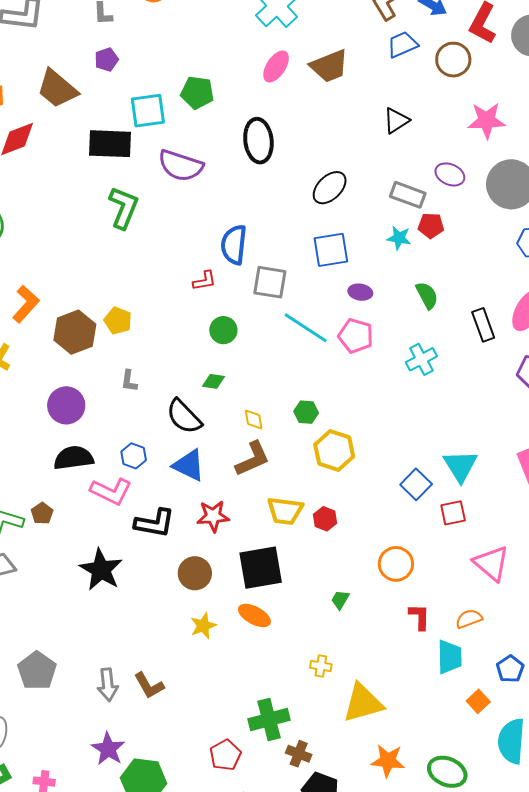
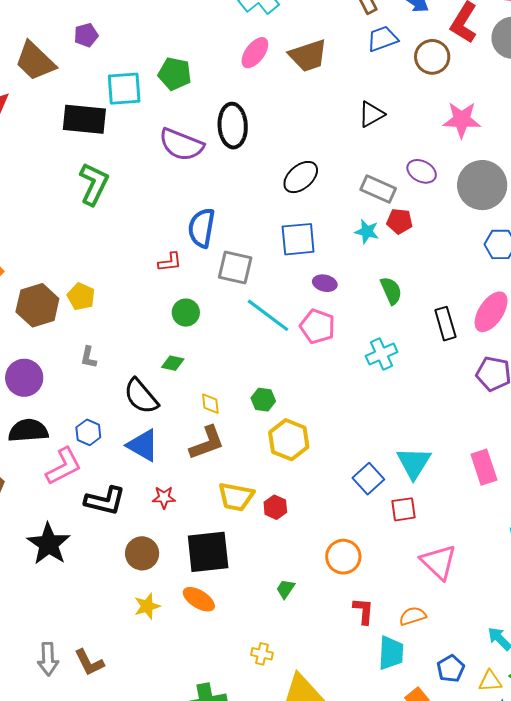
purple semicircle: (181, 166) -> (181, 145), moved
pink L-shape: (111, 491) -> (64, 466), turned -57
red star: (213, 516) -> (164, 497), size x0.7

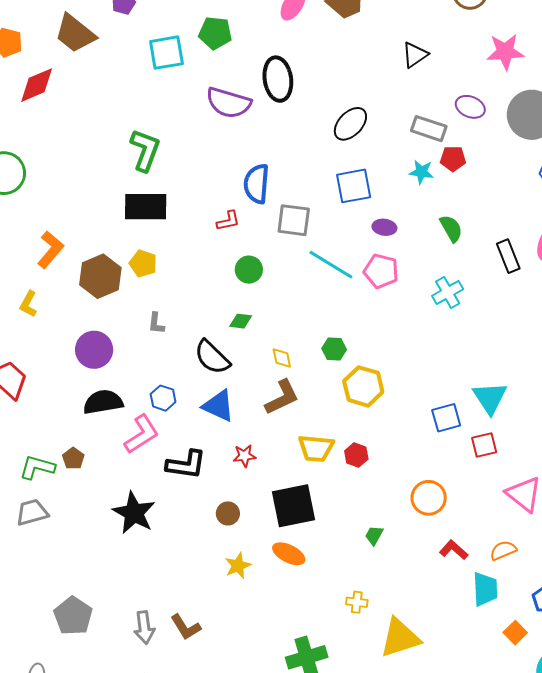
black rectangle: (84, 119) -> (146, 207), moved
blue square: (368, 479) -> (446, 418), turned 32
brown circle: (142, 553) -> (228, 513), size x0.7
red L-shape: (363, 611) -> (454, 550), turned -48

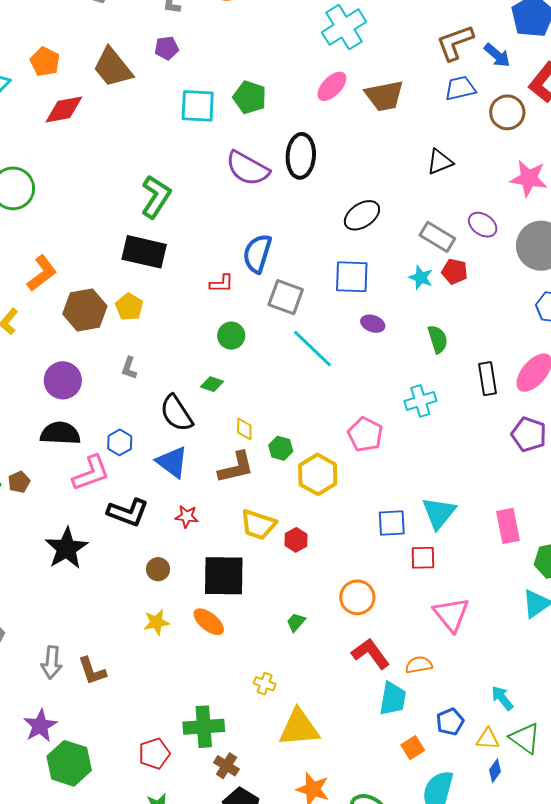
pink pentagon: (381, 271) -> (365, 434), moved
green hexagon: (334, 349) -> (281, 448), moved
red L-shape: (454, 550) -> (371, 654), size x1.4

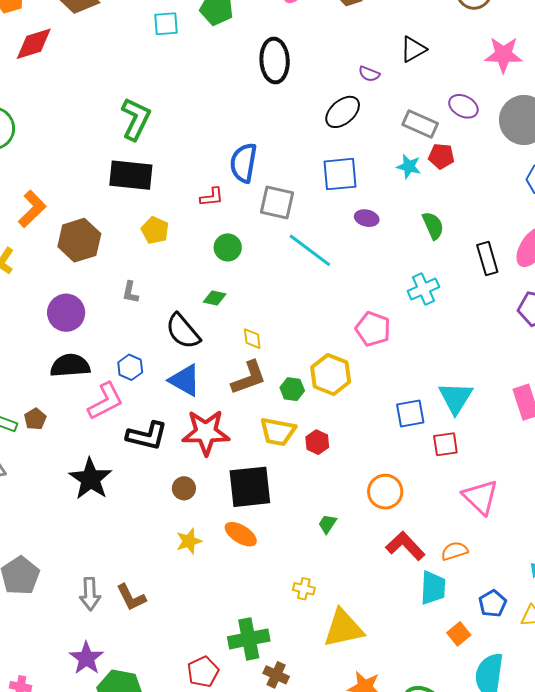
cyan square: (198, 106) -> (166, 24), size x0.7
purple semicircle: (248, 168) -> (369, 74), moved, size x0.5
yellow pentagon: (129, 307) -> (155, 230), moved
green hexagon: (281, 448) -> (292, 389), moved
red star: (187, 516) -> (206, 432), size x2.0

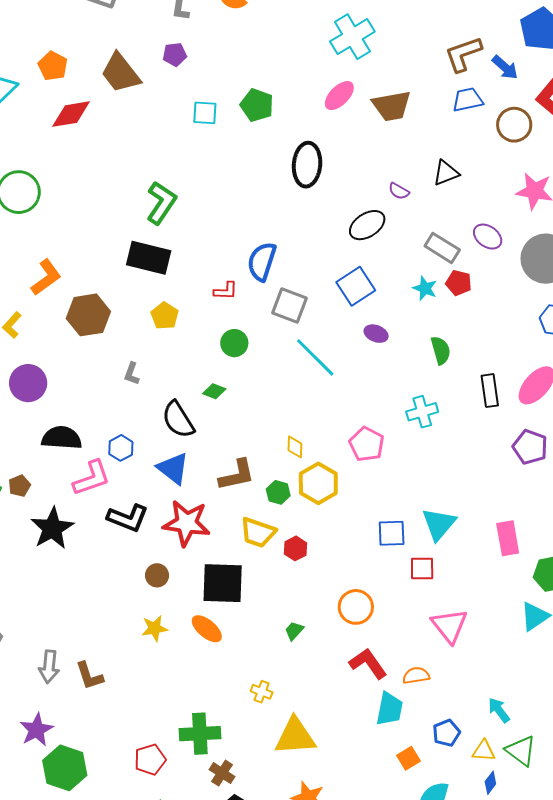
blue square: (340, 174) -> (356, 286), turned -36
purple circle: (66, 313) -> (28, 383), moved
yellow diamond: (252, 339) -> (295, 447), moved
black star: (90, 479) -> (52, 528), moved

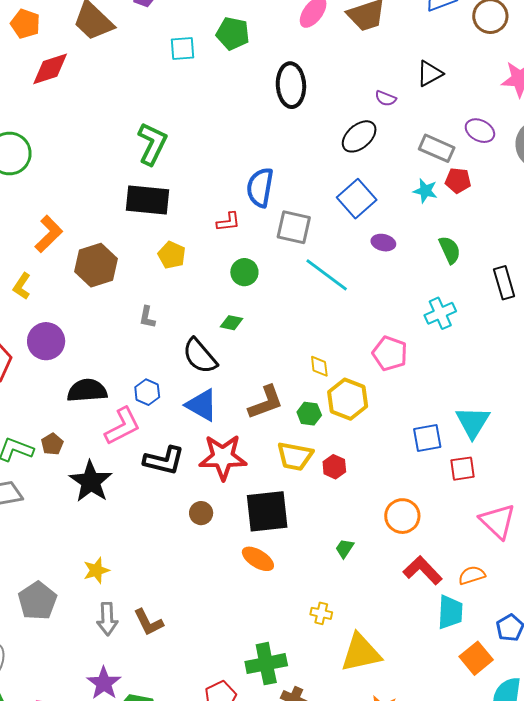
yellow star: (155, 628) -> (96, 570), moved
orange square: (409, 758) -> (476, 658), size x1.4

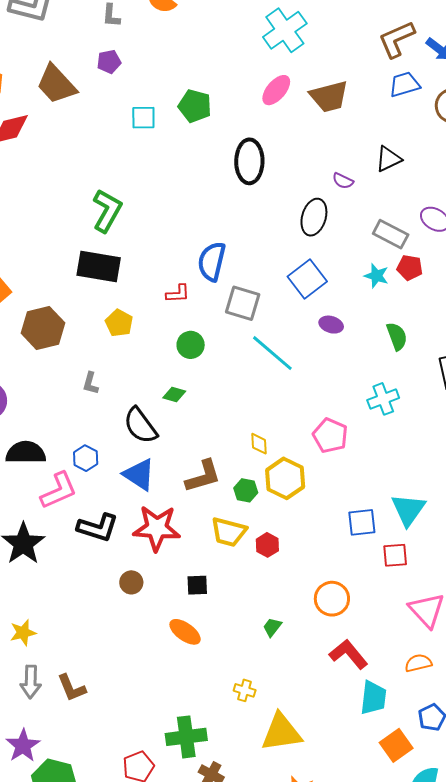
black ellipse: (359, 136) -> (314, 217), turned -36
black square: (267, 511) -> (197, 585), size x0.5
orange semicircle: (472, 575) -> (418, 663), moved

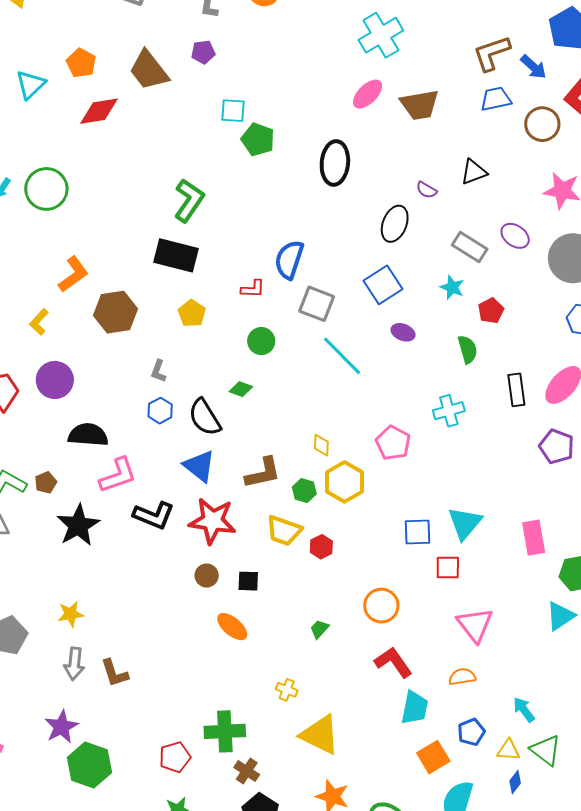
green pentagon: (195, 106) -> (258, 140), moved
red pentagon: (410, 268) -> (491, 311), moved, turned 30
blue hexagon: (86, 458) -> (160, 411), moved
brown circle: (131, 582) -> (207, 576), moved
yellow triangle: (281, 732) -> (320, 735), turned 30

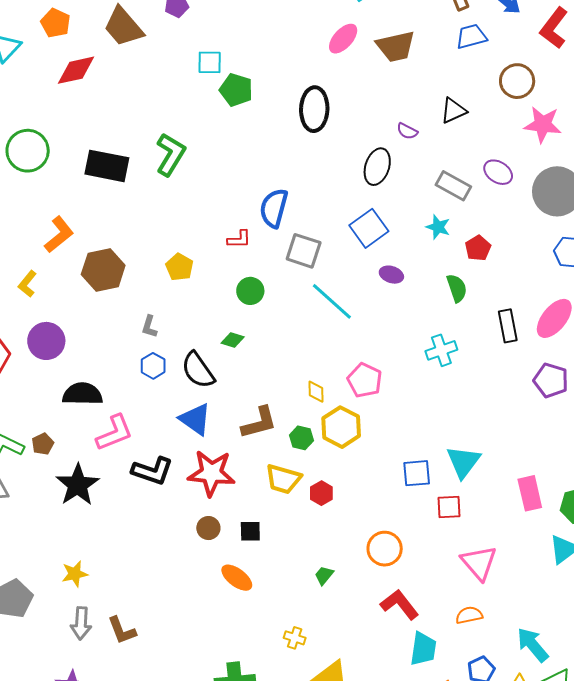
brown circle: (542, 124) -> (517, 81), moved
black rectangle: (176, 255) -> (107, 166), moved
pink pentagon: (393, 443) -> (365, 380), moved
pink rectangle: (534, 538) -> (530, 493), moved
cyan arrow: (524, 710) -> (533, 645), size x1.4

